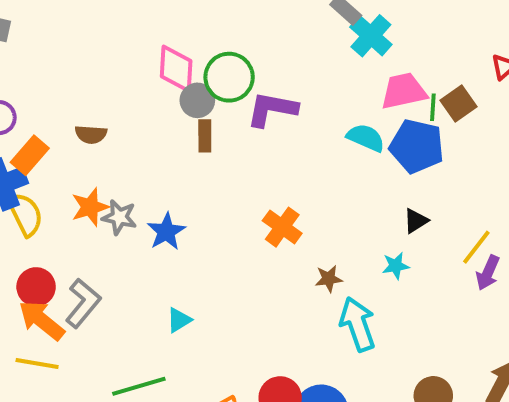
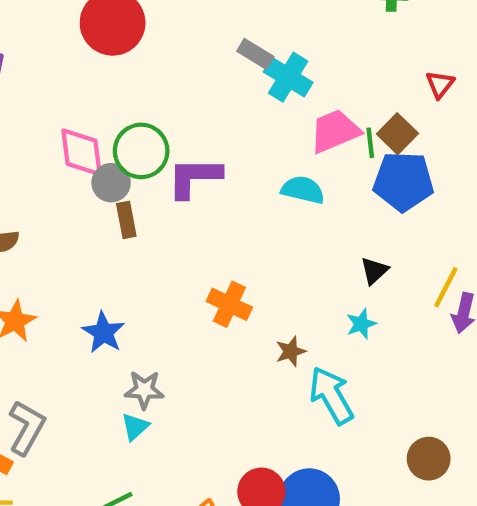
blue pentagon: (417, 146) -> (403, 181), moved
gray star: (119, 217) -> (144, 390), moved

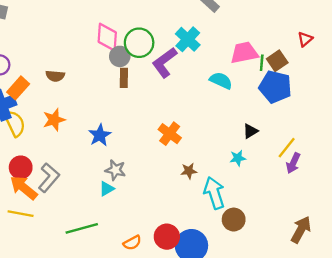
cyan cross: (288, 77) -> (188, 39), moved
purple L-shape: (194, 177) -> (165, 62), turned -48
brown star: (291, 351) -> (189, 171), moved
brown circle: (429, 459) -> (234, 220), moved

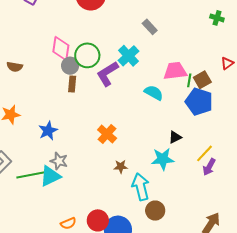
brown semicircle: (55, 76) -> (15, 67), moved
cyan star: (238, 158) -> (163, 159), size x1.6
cyan triangle: (107, 189) -> (50, 176), size x1.6
green line: (82, 228) -> (30, 175), moved

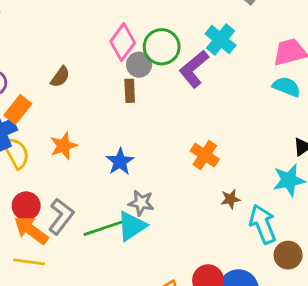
pink diamond: (61, 49) -> (123, 42), turned 35
brown semicircle: (15, 67) -> (60, 77), turned -56
brown rectangle: (72, 84) -> (130, 91), moved
cyan semicircle: (154, 93) -> (286, 87), moved

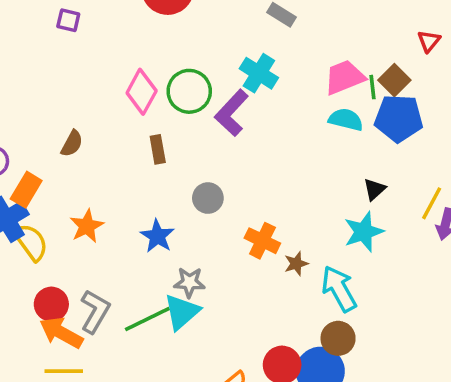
gray circle: (139, 65) -> (208, 198), moved
orange cross: (205, 155) -> (262, 241), moved
brown circle: (288, 255) -> (338, 338), moved

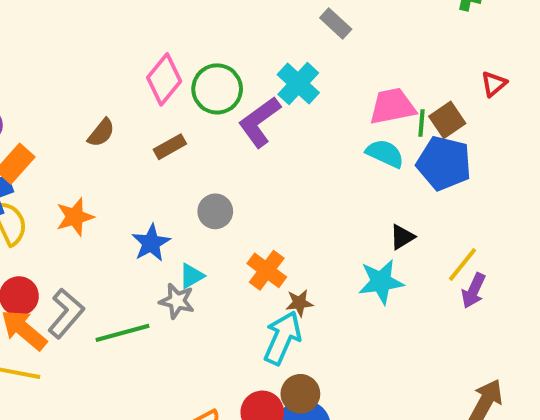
brown semicircle: (72, 143) -> (101, 133), moved
brown rectangle: (158, 149) -> (170, 147), turned 60
cyan arrow: (339, 289) -> (282, 338), moved, turned 42
cyan triangle: (182, 312) -> (192, 276), moved, size x0.6
brown circle: (338, 338) -> (300, 394), moved

